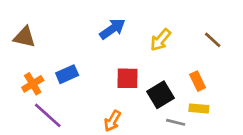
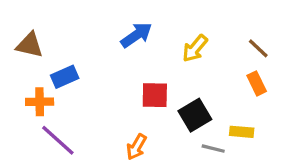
blue rectangle: (67, 74) -> (65, 77), moved
orange rectangle: (198, 81) -> (257, 83), moved
orange cross: (33, 84) -> (40, 102), turned 30

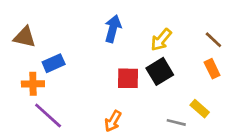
blue arrow: (136, 35) -> (113, 29), turned -40
black square: (195, 115) -> (160, 71), moved
yellow rectangle: (242, 132) -> (200, 109), turned 36

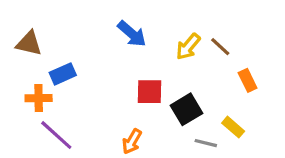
blue arrow: (113, 29) -> (132, 34), turned 116
brown line: (213, 40) -> (220, 47), moved
black square: (160, 71) -> (187, 109), moved

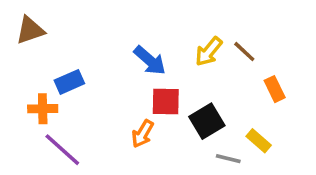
blue arrow: (132, 34) -> (150, 60), moved
brown triangle: (29, 43) -> (30, 30), moved, turned -32
orange arrow: (132, 141) -> (143, 134), moved

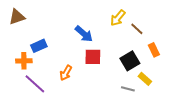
yellow arrow: (209, 52) -> (118, 18), moved
black square: (207, 121) -> (130, 61), moved
orange arrow: (143, 134) -> (66, 73), moved

